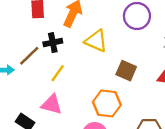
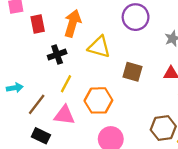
brown line: (29, 56) -> (37, 104), moved
orange hexagon: (107, 103) -> (98, 100), moved

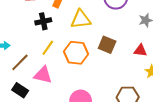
yellow triangle: (99, 47) -> (81, 19), turned -30
orange hexagon: (98, 100) -> (76, 53), moved

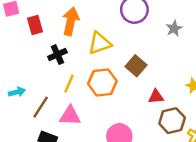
brown square: (107, 45) -> (136, 66), turned 30
red triangle: (140, 50) -> (156, 97), moved

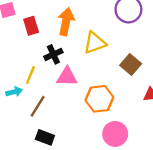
orange hexagon: (102, 82) -> (99, 99), moved
yellow line: (69, 84) -> (30, 75), moved
pink triangle: (70, 116) -> (67, 77), moved

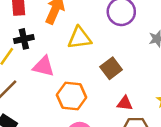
black cross: (53, 54) -> (24, 39), moved

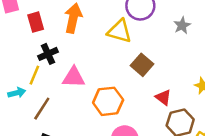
yellow triangle: (79, 38) -> (119, 31), moved, turned 35
red triangle: (125, 103) -> (163, 97), turned 42

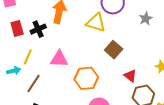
red rectangle: (36, 22) -> (17, 28), moved
black cross: (48, 54) -> (38, 29), moved

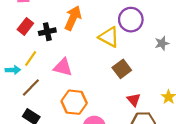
red rectangle: (17, 28) -> (25, 26), turned 42
orange hexagon: (86, 78) -> (74, 102), moved

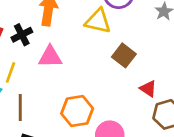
pink triangle: (63, 67) -> (50, 57), moved
brown line: (31, 88) -> (20, 107), turned -30

